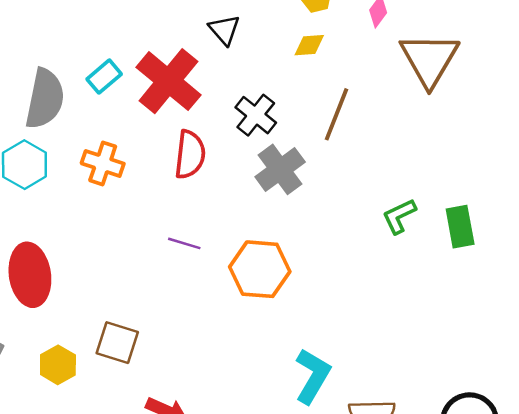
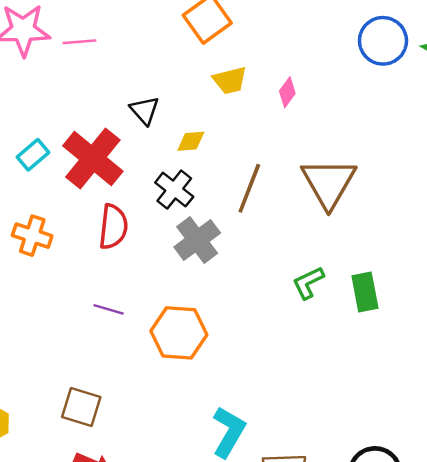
yellow diamond: (309, 45) -> (191, 141), moved
brown triangle: (429, 59) -> (329, 183), moved
brown square: (117, 343) -> (81, 407), moved

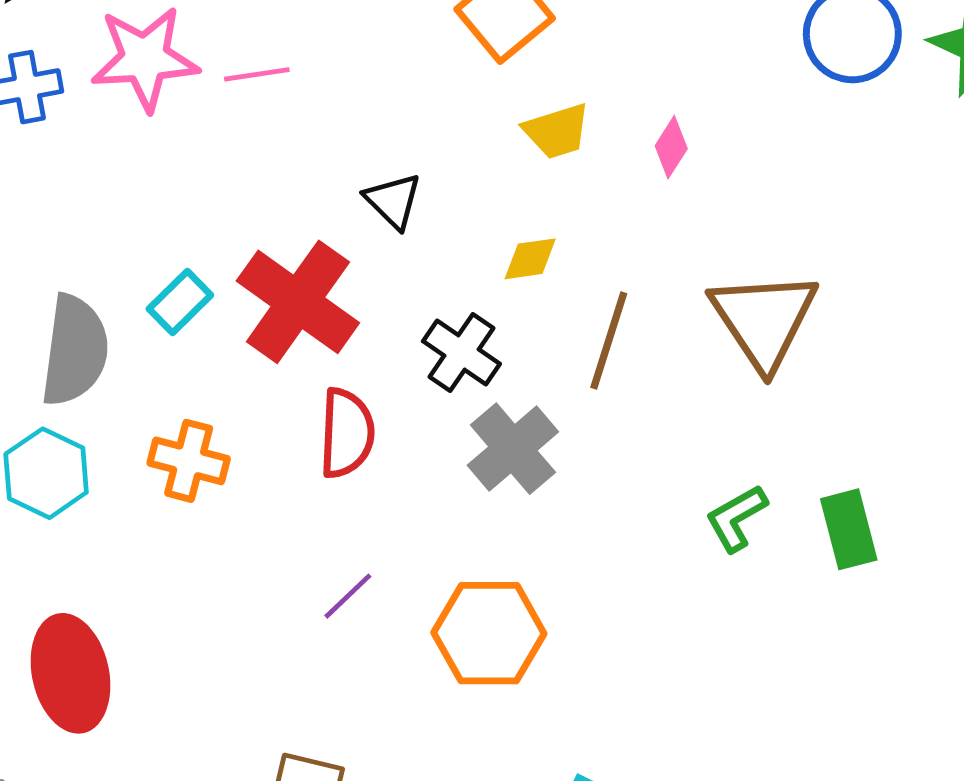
yellow diamond: (191, 141) -> (530, 259), moved
purple line: (109, 309) -> (348, 596), turned -56

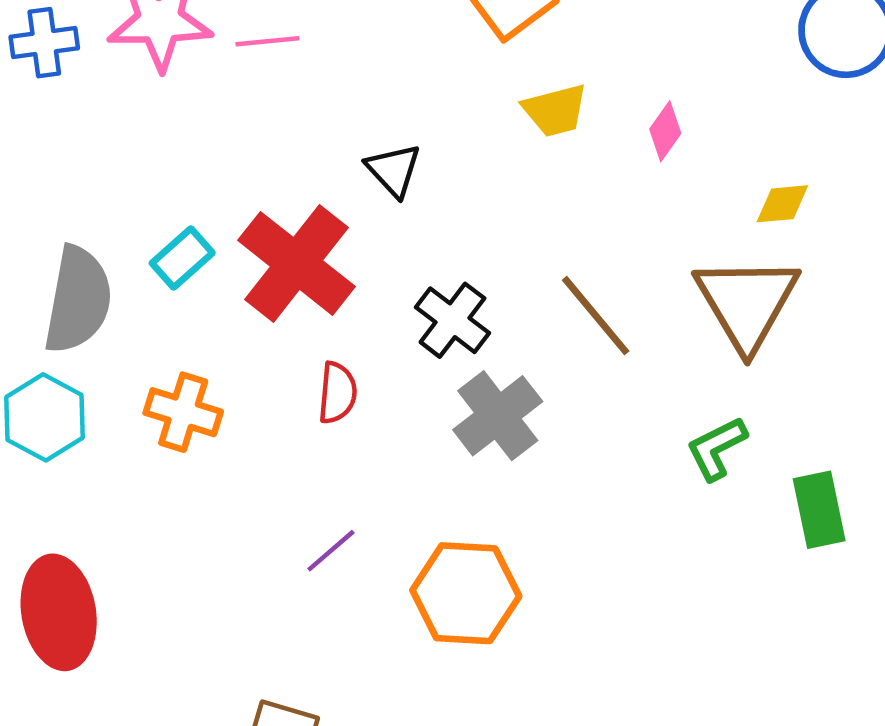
yellow diamond: (530, 259) -> (782, 204), moved
brown line: (609, 340) -> (596, 316), turned -60
red semicircle: (347, 433) -> (337, 393), size x0.7
green L-shape: (736, 518) -> (717, 448), moved

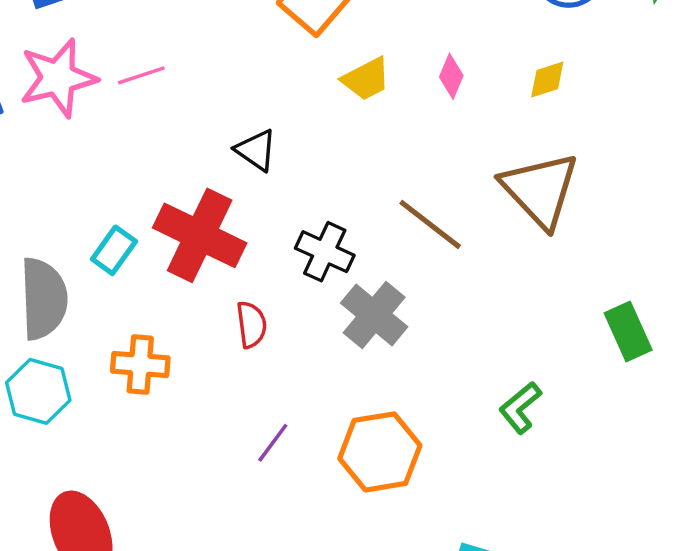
yellow diamond: (782, 204) -> (547, 80), moved
green L-shape: (717, 448) -> (520, 408), moved

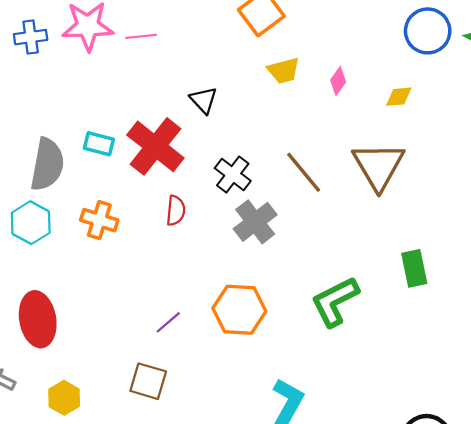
cyan rectangle: (114, 250) -> (99, 144), turned 56
green L-shape: (520, 408) -> (335, 302), size x1.6
purple line: (273, 443) -> (168, 322), moved

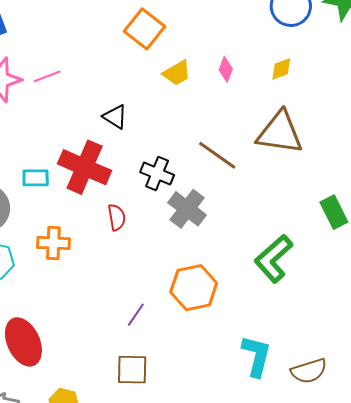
brown triangle: (378, 166) -> (280, 133), turned -36

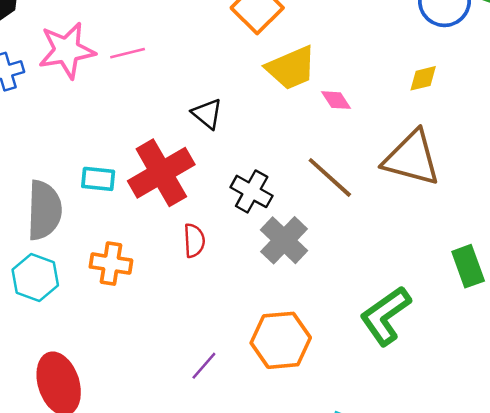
pink diamond: (226, 69) -> (336, 100), moved, turned -60
yellow trapezoid: (177, 73) -> (291, 68), size x1.4
red cross: (85, 167) -> (161, 173), turned 30

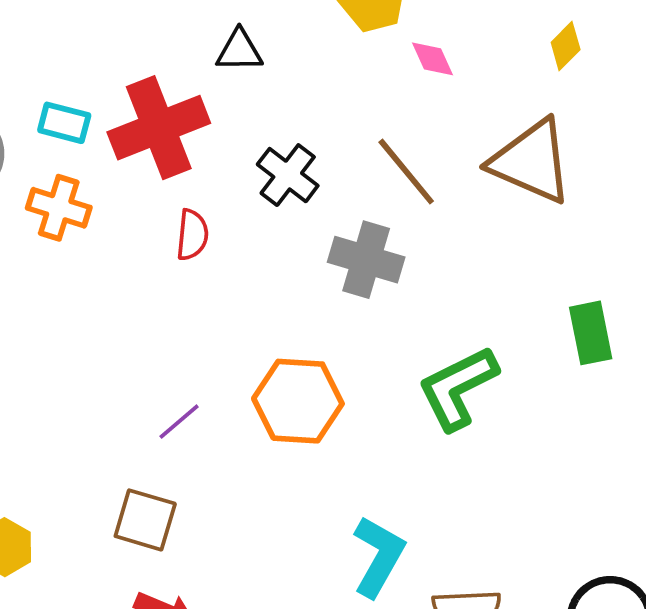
yellow diamond: (423, 78) -> (566, 46), turned -40
black triangle: (207, 114) -> (239, 51), turned -48
gray cross: (284, 240) -> (366, 260), moved, turned -36
orange cross: (111, 264) -> (59, 208), moved

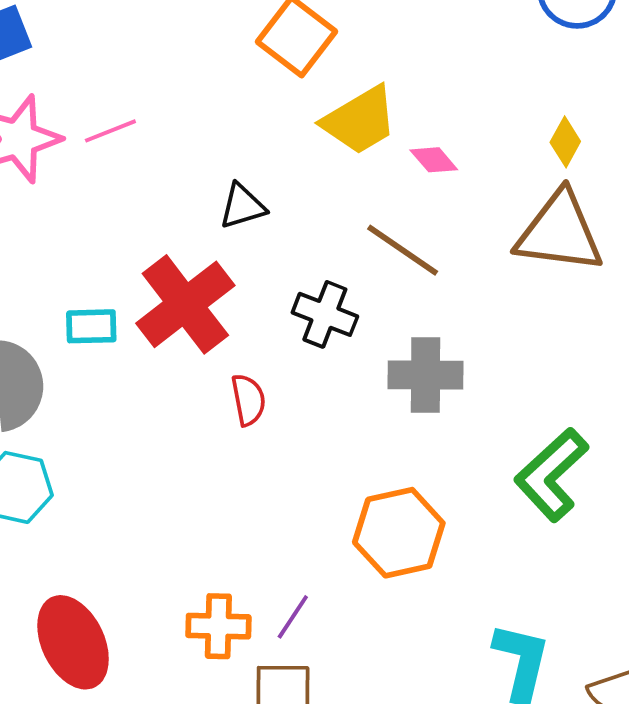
yellow diamond: (566, 46) -> (565, 142), moved
brown line: (406, 172) -> (403, 250), moved
orange cross: (59, 208) -> (218, 626), moved
purple line: (179, 422) -> (293, 617), moved

